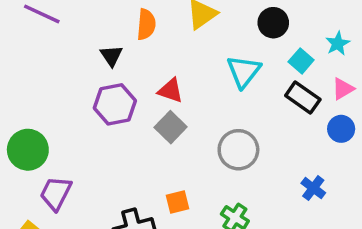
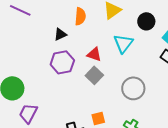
black circle: (273, 23) -> (146, 21), moved
black triangle: (111, 56) -> (60, 34), turned 40
cyan triangle: (244, 71) -> (123, 43), moved

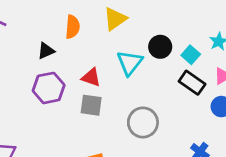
black circle: (146, 21) -> (160, 47), moved
gray square: (94, 75) -> (91, 105), turned -36

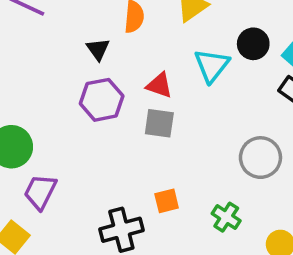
black triangle: (46, 51) -> (98, 49), turned -42
gray circle: (143, 122) -> (260, 158), moved

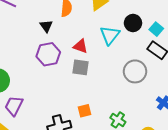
gray circle: (260, 158) -> (135, 71), moved

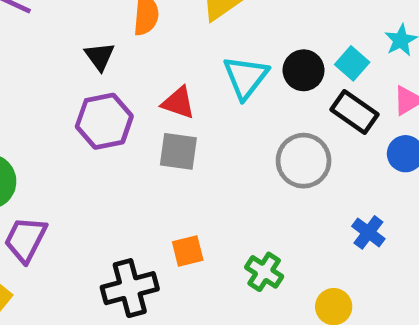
black circle: (133, 23) -> (304, 70), moved

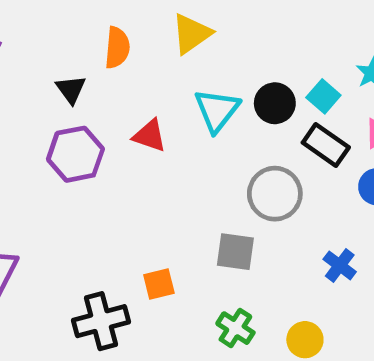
gray square: (178, 151) -> (235, 252), moved
green cross: (264, 272) -> (235, 328), moved

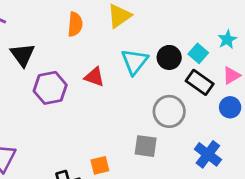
black triangle: (71, 89) -> (22, 55), moved, size x1.4
blue cross: (340, 265) -> (208, 154), size x1.4

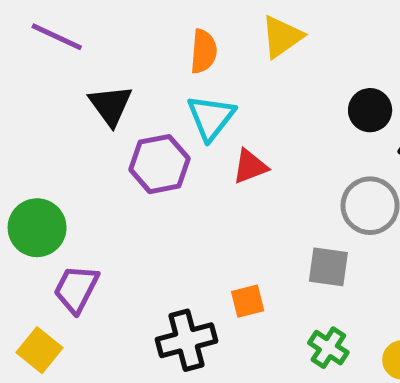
cyan triangle: (135, 62) -> (211, 118), moved
red triangle: (94, 77) -> (250, 166), moved, turned -40

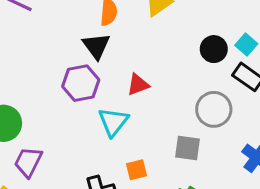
black triangle: (111, 105) -> (96, 46), moved
cyan triangle: (211, 118) -> (113, 122), moved

